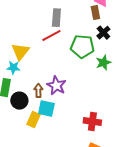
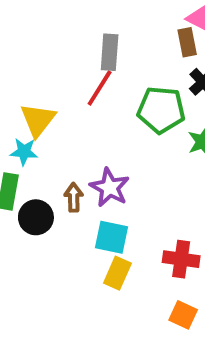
red line: (51, 36) -> (100, 88), turned -30
cyan square: (46, 109) -> (112, 237), moved
yellow rectangle: (33, 120) -> (117, 273), moved

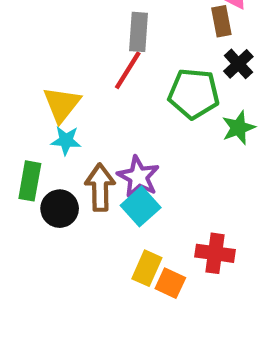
cyan star: (24, 152) -> (66, 140), moved
brown arrow: (74, 197) -> (100, 187), size x1.5
cyan square: (112, 237) -> (141, 206), moved, turned 36
orange square: (183, 315) -> (170, 283), moved

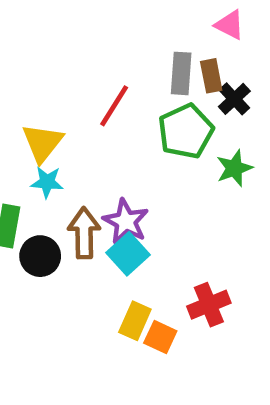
brown rectangle: (221, 21) -> (211, 76), moved
gray rectangle: (138, 32) -> (181, 73), moved
green pentagon: (194, 94) -> (186, 131), turned -30
red cross: (215, 253) -> (209, 305), turned -30

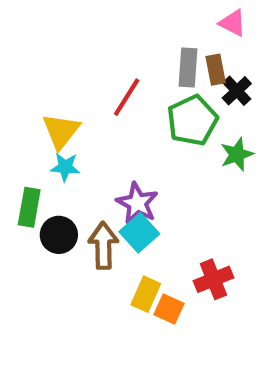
brown arrow: (84, 233) -> (103, 245), moved

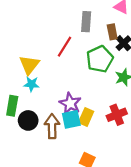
gray rectangle: (188, 67) -> (86, 22), moved
cyan square: (139, 233) -> (71, 119), turned 30
red cross: (213, 279) -> (117, 115), moved
yellow rectangle: (146, 294) -> (86, 117), moved

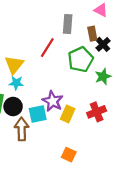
cyan square: (71, 119) -> (38, 114), moved
black circle: (28, 120) -> (13, 106), moved
brown arrow: (52, 126) -> (22, 129), moved

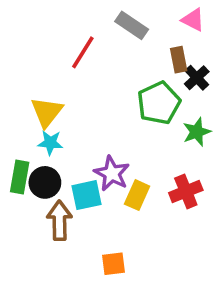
gray rectangle: (68, 24) -> (132, 25), moved, turned -60
red line: (47, 48) -> (83, 52), moved
orange square: (69, 155) -> (114, 264), moved, turned -32

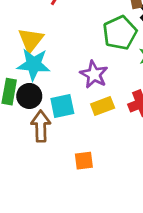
cyan star: (50, 143) -> (34, 64), size x1.6
purple star: (112, 173) -> (94, 74), moved
yellow rectangle: (137, 195) -> (103, 106), turned 45

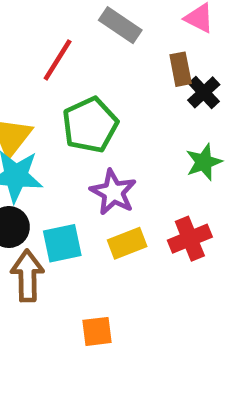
green pentagon: (120, 33) -> (90, 125), moved

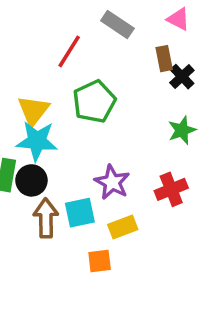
purple star: (113, 192) -> (112, 182), moved
cyan square: (62, 243) -> (80, 213), moved
yellow rectangle: (127, 243) -> (123, 227), moved

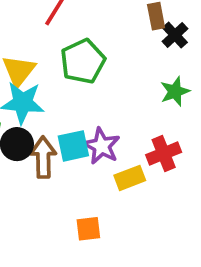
cyan square: (80, 213) -> (73, 146), moved
brown arrow: (46, 218) -> (43, 157), moved
yellow rectangle: (123, 227) -> (130, 178), moved

